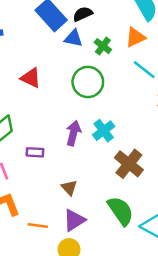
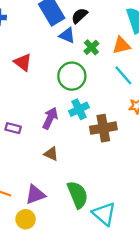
black semicircle: (83, 14) -> (79, 16), turned -30
cyan cross: (104, 131) -> (79, 109), moved
brown cross: (129, 164) -> (103, 128), moved, turned 30
brown triangle: (69, 188) -> (51, 154), moved, turned -35

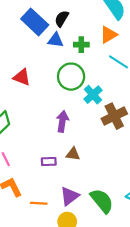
green cross: (91, 47) -> (81, 45), turned -32
cyan cross: (79, 109) -> (93, 95), moved
purple rectangle: (13, 128) -> (49, 161), moved
green semicircle: (78, 195) -> (102, 201), moved

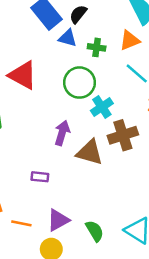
red triangle: (22, 77) -> (23, 75), size x1.4
brown triangle: (73, 154) -> (90, 152), moved, size x1.6
green semicircle: (102, 201) -> (95, 231), size x0.7

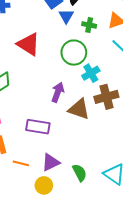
blue triangle: (68, 38) -> (66, 16), turned 42
purple rectangle: (40, 177) -> (38, 127), size x1.6

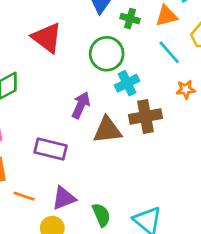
brown triangle: (79, 109) -> (107, 130), turned -30

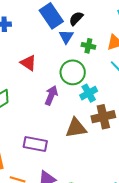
red triangle: (47, 38) -> (28, 63), size x0.7
purple arrow: (81, 105) -> (51, 95), moved

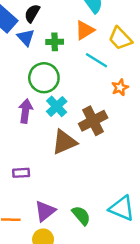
cyan cross: (89, 93) -> (57, 106), moved
purple rectangle: (35, 144) -> (21, 173), size x0.6

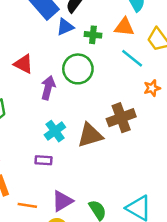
orange triangle: (85, 30) -> (124, 27), turned 30
blue triangle: (26, 38) -> (65, 27), turned 42
cyan cross: (57, 106) -> (55, 131), moved
purple arrow: (26, 111) -> (48, 88), moved

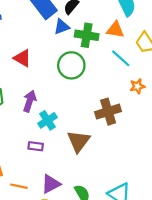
green cross: (93, 35) -> (87, 35), size x1.5
purple arrow: (48, 88) -> (30, 101), moved
brown triangle: (90, 135) -> (79, 141), moved, turned -40

